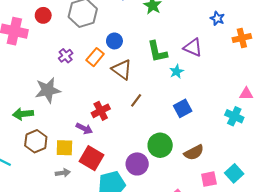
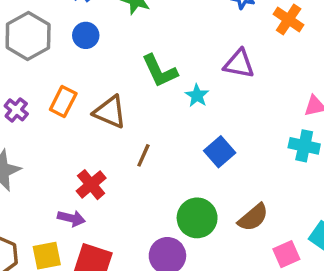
orange cross: (242, 38) -> (289, 19), turned -30
blue circle: (114, 41) -> (86, 35), moved
purple triangle: (193, 48) -> (239, 64), moved

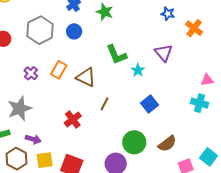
purple triangle: (239, 64) -> (164, 53), turned 36
purple arrow: (71, 218) -> (33, 139), moved

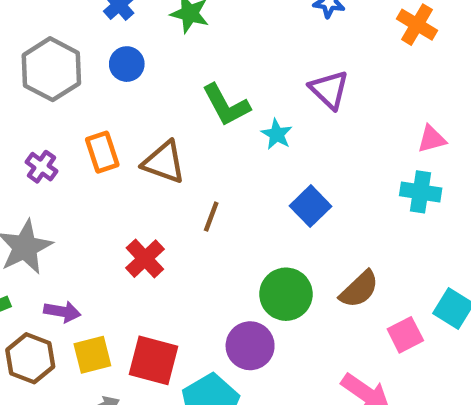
orange cross: (194, 28) -> (417, 25), moved
orange rectangle: (59, 70) -> (102, 152), turned -42

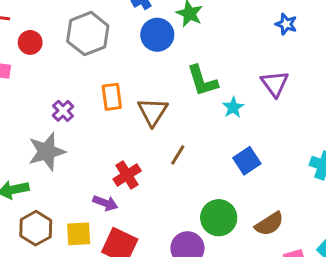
blue circle: (127, 64) -> (157, 35), moved, size x1.4
brown triangle: (164, 162) -> (153, 112), turned 32
purple cross: (41, 167) -> (63, 111), moved
purple arrow: (62, 312) -> (105, 203), moved

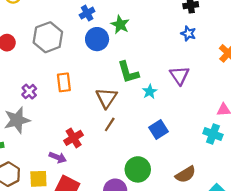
brown triangle: (153, 112) -> (106, 98), moved
brown semicircle: (269, 224) -> (186, 174), moved

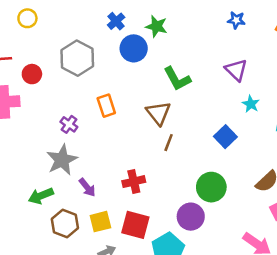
cyan star: (150, 92) -> (251, 104), moved
red cross: (74, 138) -> (134, 182), moved, turned 30
purple arrow: (58, 157) -> (87, 187), moved, turned 42

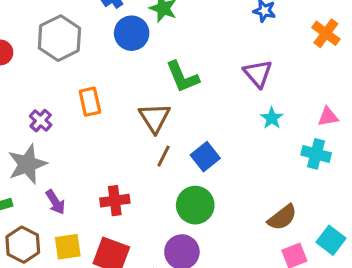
blue square: (225, 137) -> (205, 157), moved
green circle: (211, 187) -> (195, 205), moved

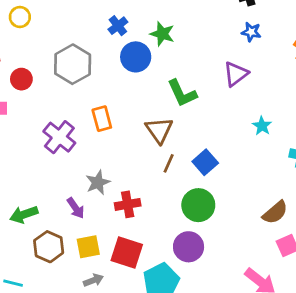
purple triangle: (258, 73) -> (236, 74), moved, turned 36
purple cross: (41, 121) -> (59, 137), size x1.6
gray star: (27, 164) -> (98, 182), moved, size x0.7

